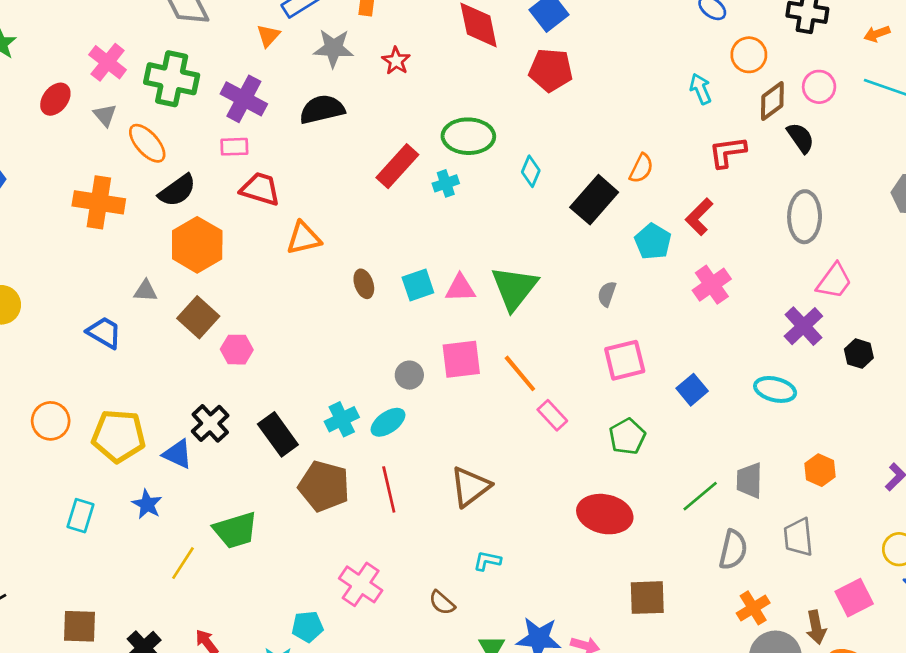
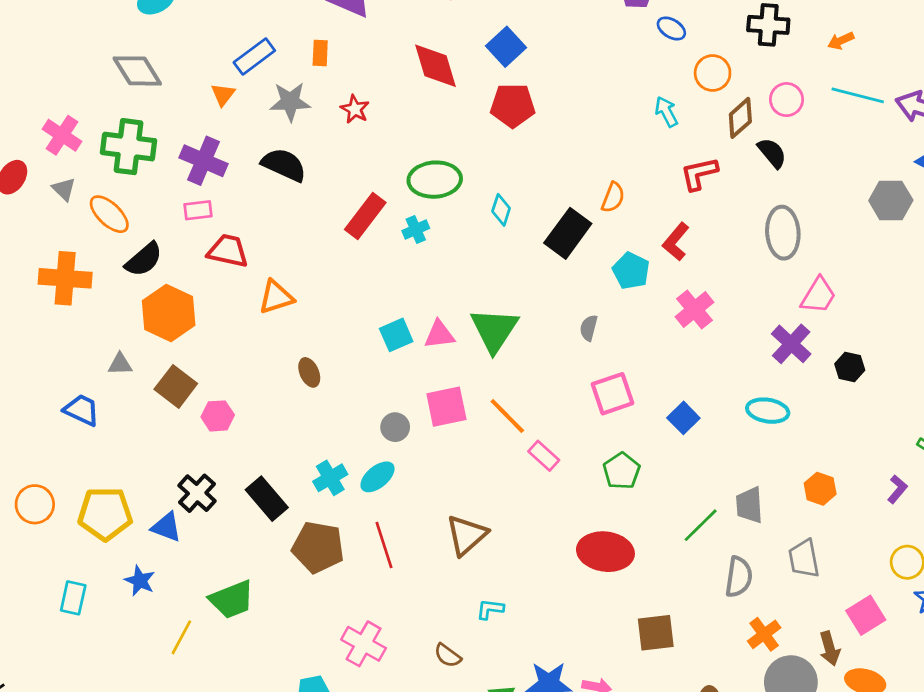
black semicircle: (322, 109) -> (284, 165), turned 42
brown ellipse: (364, 284) -> (309, 372), moved

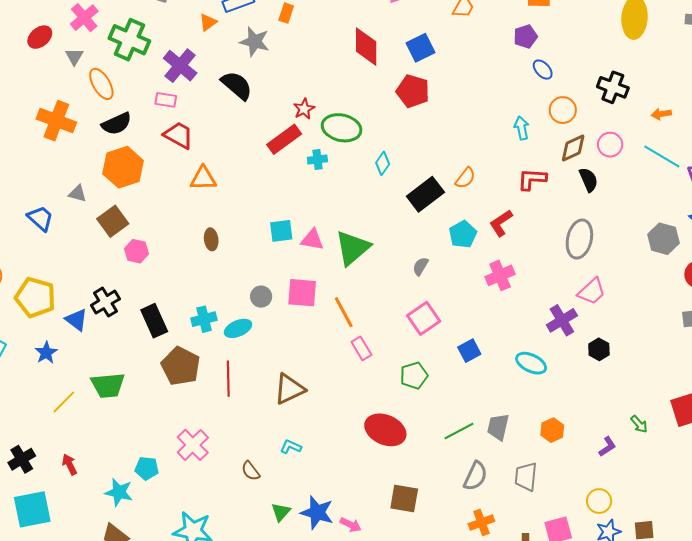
red star: (355, 109) -> (304, 109), moved
pink square: (612, 394) -> (424, 318), turned -32

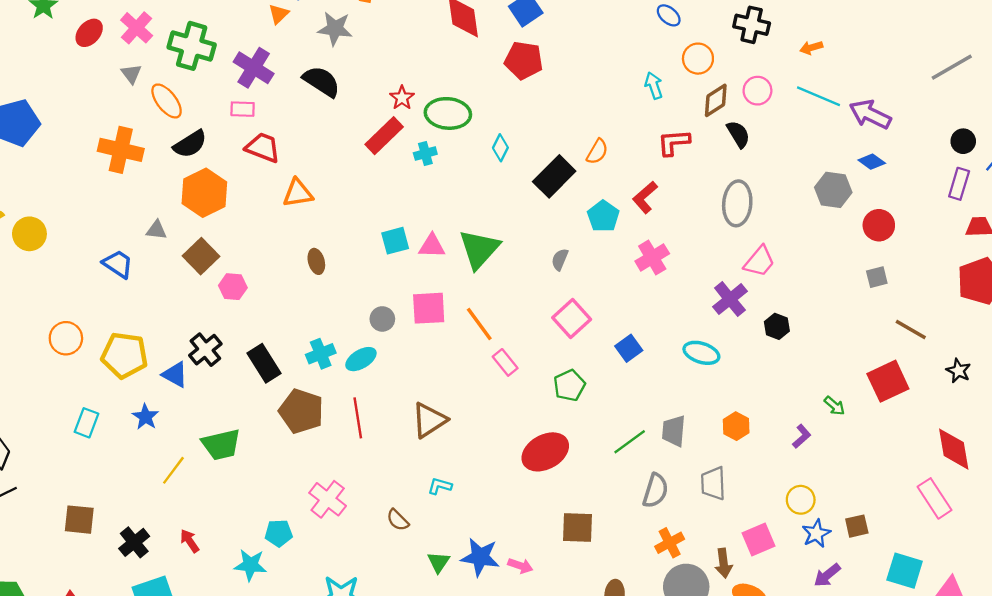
red ellipse: (40, 37) -> (89, 33), moved
red ellipse: (385, 430) -> (545, 452), turned -45

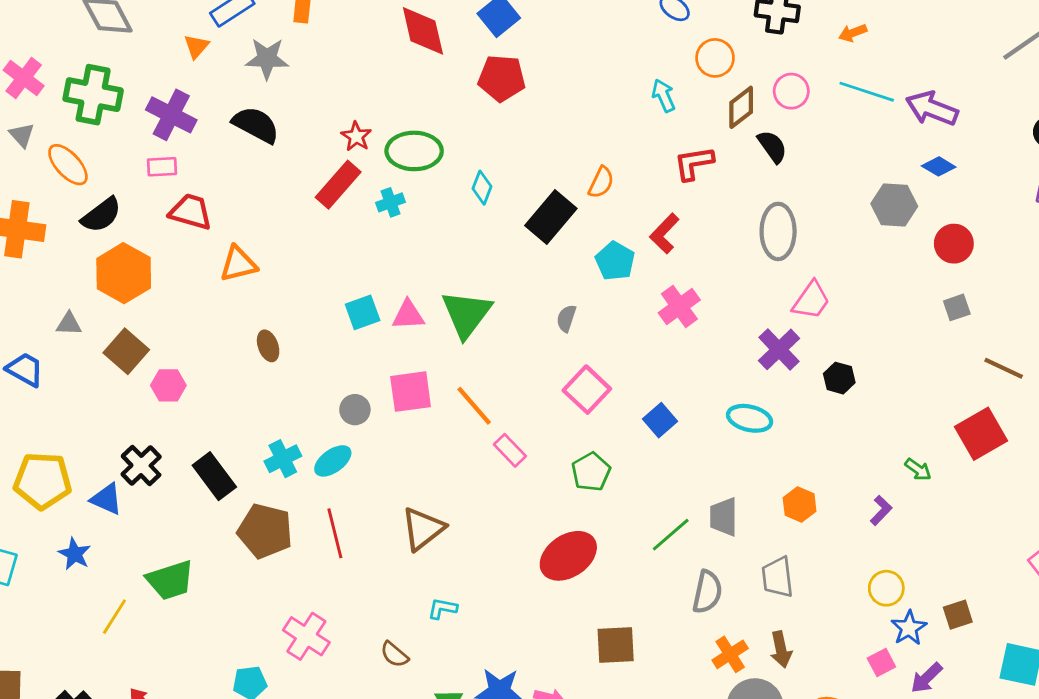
pink square: (759, 540) -> (881, 663), moved, size x0.7
brown arrow: (724, 563) -> (781, 649), moved

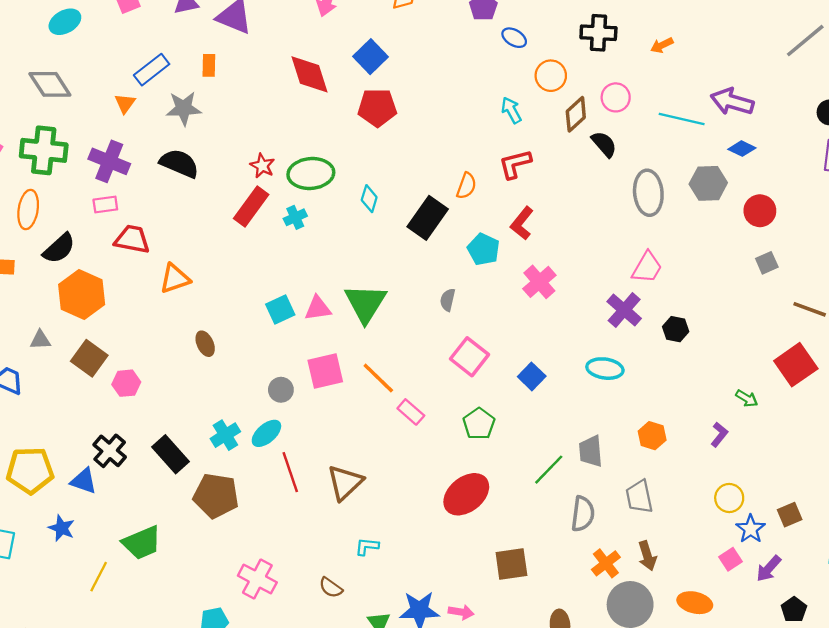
cyan line: (867, 92) -> (682, 119), moved
red L-shape: (694, 163) -> (515, 164), moved
orange ellipse: (68, 165) -> (28, 210), turned 57
gray ellipse: (778, 231) -> (648, 193), moved
red line: (335, 533) -> (290, 472), moved

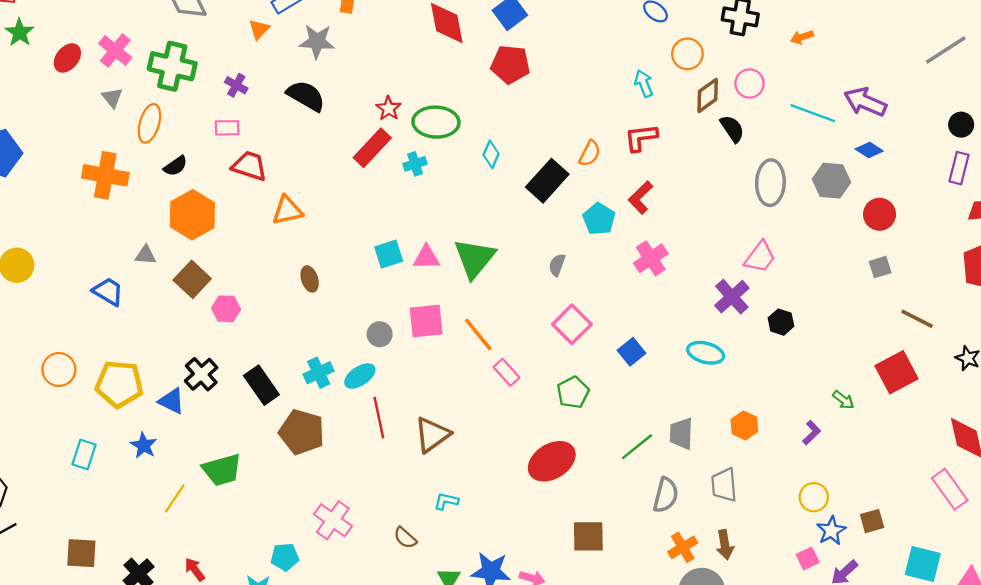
purple cross: (109, 161) -> (236, 85), size x0.6
black semicircle: (59, 248) -> (175, 166), size x0.7

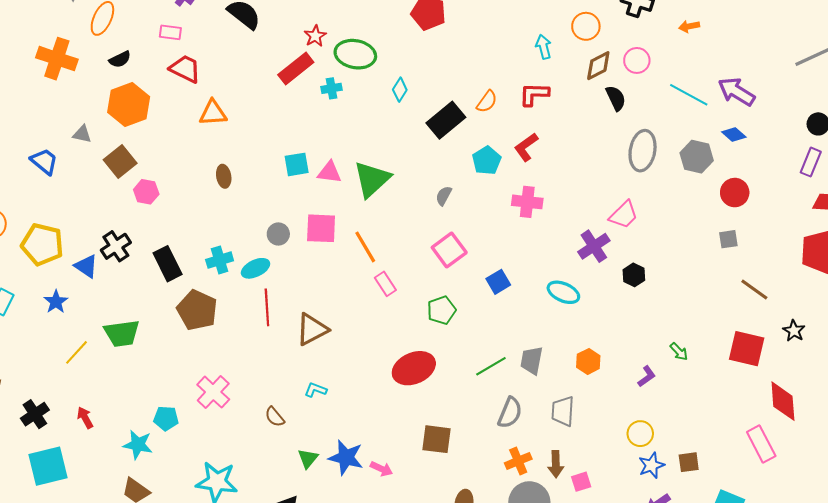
pink cross: (651, 258) -> (527, 202), turned 32
red square: (897, 372) -> (747, 349), moved, turned 33
pink square: (808, 558) -> (581, 482), moved

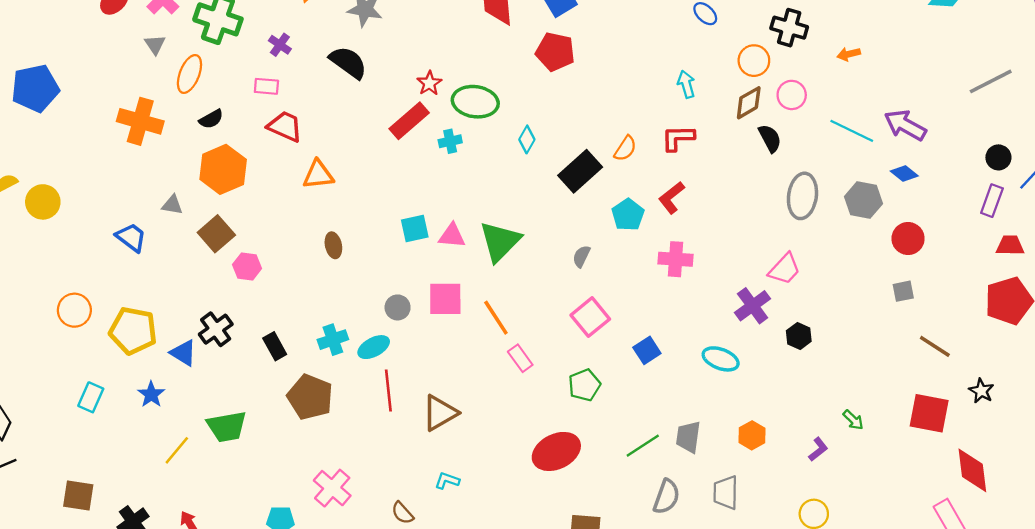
orange circle: (586, 26) -> (754, 61), moved
black rectangle: (168, 264) -> (275, 346), size x0.7

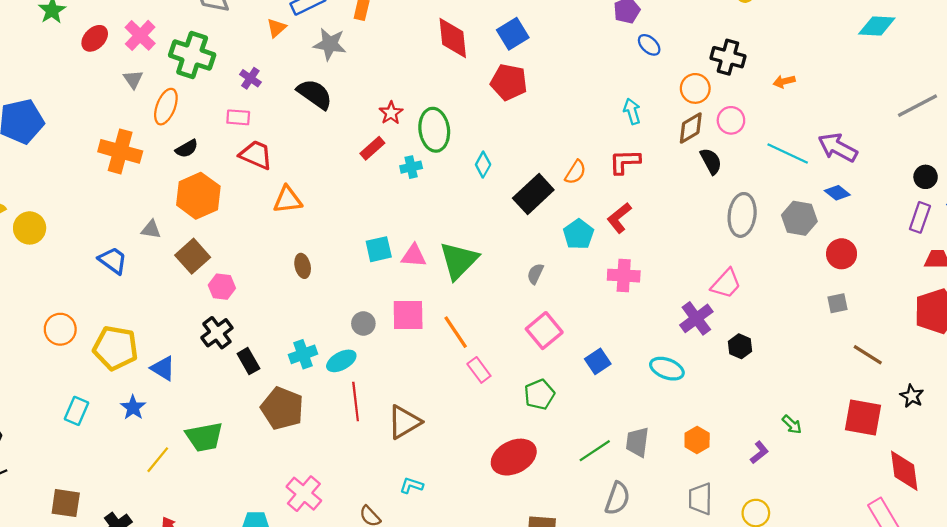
green ellipse: (475, 102) -> (434, 130), turned 75
red rectangle: (409, 121) -> (372, 148), size x0.7
black cross: (216, 329) -> (217, 333), moved
gray trapezoid: (726, 493) -> (700, 499), moved

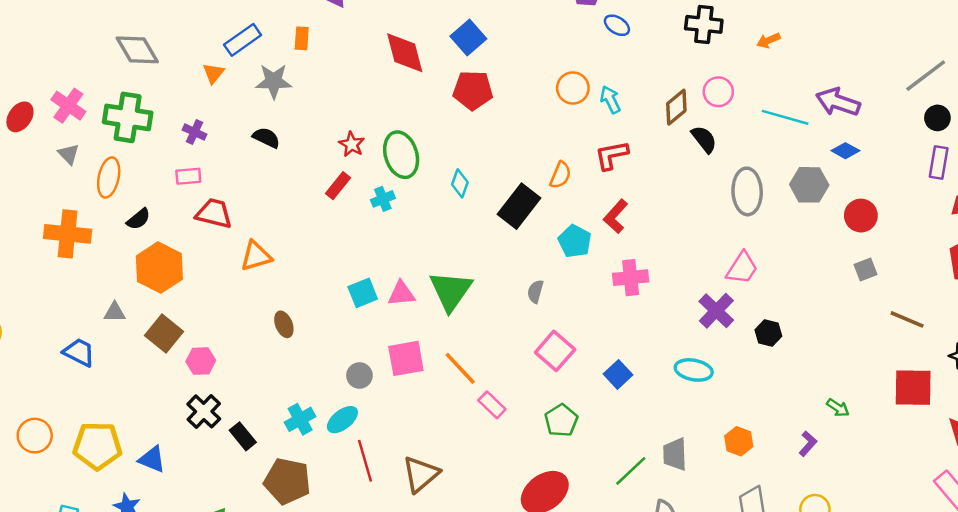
orange circle: (695, 88) -> (573, 88), moved
black semicircle: (315, 94) -> (266, 138), size x0.7
gray line: (917, 106) -> (926, 76), moved

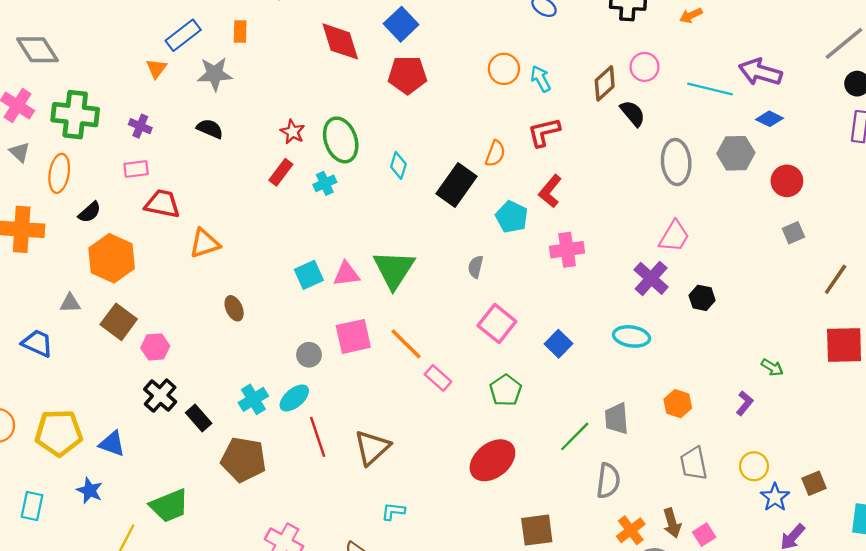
gray diamond: (137, 50) -> (37, 50), moved
brown line: (907, 319) -> (836, 279), turned -76

